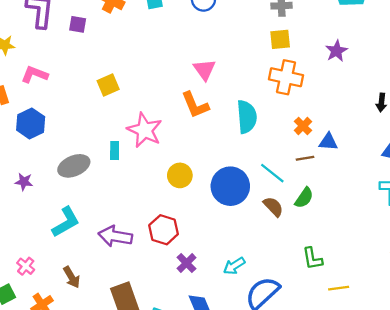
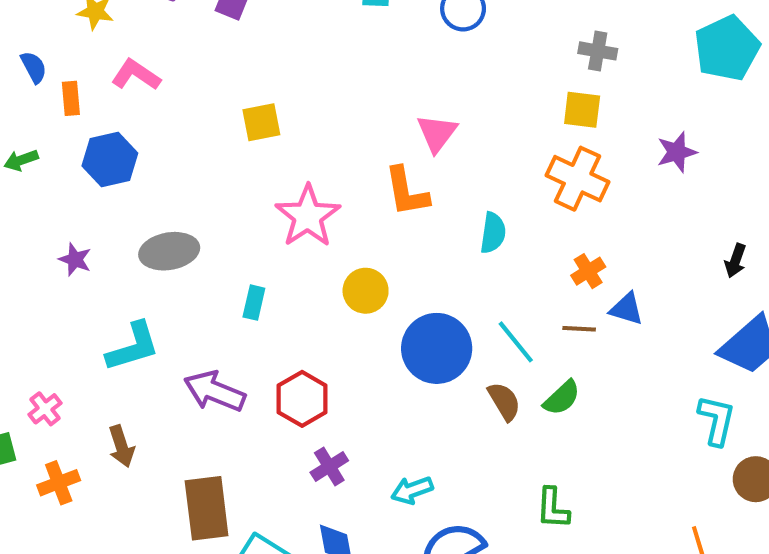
cyan semicircle: (247, 117) -> (493, 233), size x0.7
cyan rectangle: (115, 151) -> (254, 303), moved
yellow circle: (180, 175) -> (366, 291), moved

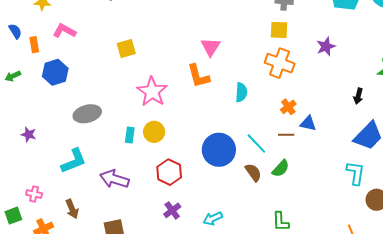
purple star: (75, 259) -> (28, 134), moved
yellow circle: (366, 291) -> (154, 132), moved
red hexagon: (302, 399) -> (169, 172), moved
pink cross: (45, 409) -> (34, 194), turned -35

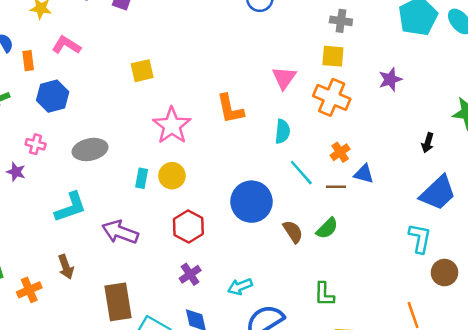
pink triangle: (211, 47) -> (284, 78), moved
cyan line: (256, 144) -> (301, 173), moved
pink cross: (34, 194) -> (36, 144), moved

